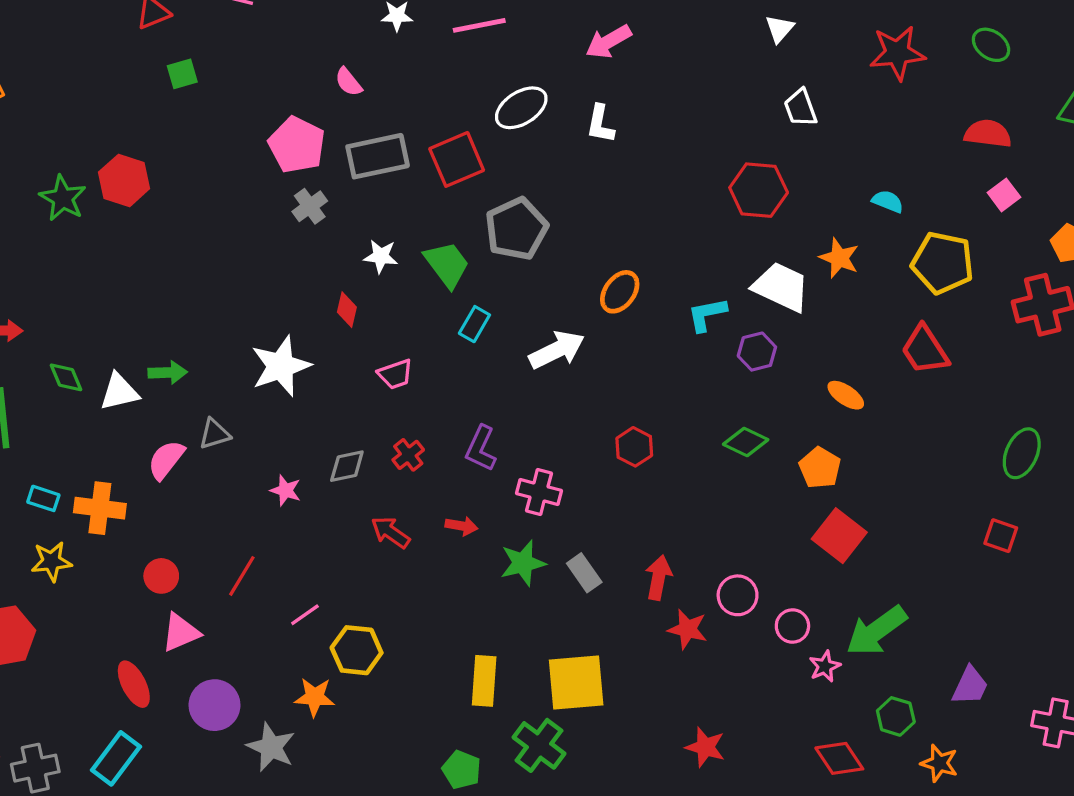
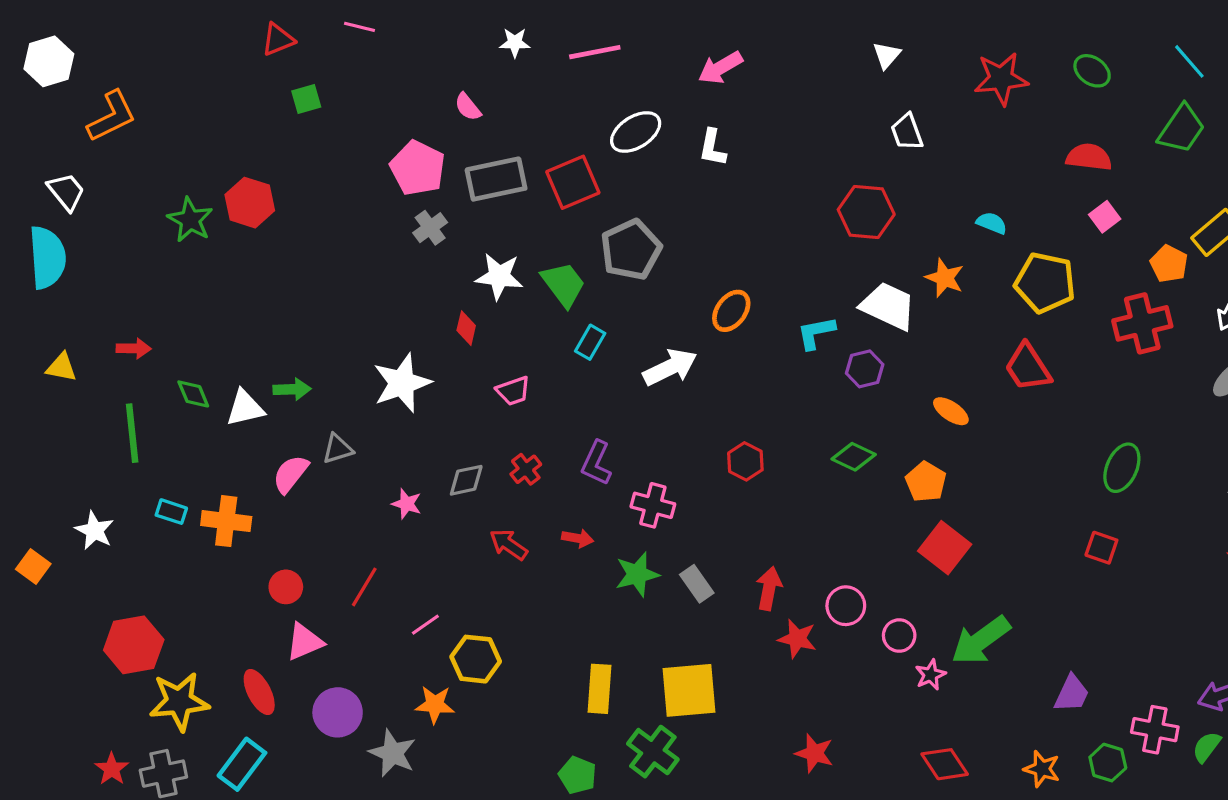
white star: (381, 256) -> (499, 276), size x1.4
yellow star: (51, 561) -> (179, 701), moved, size x1.5
green hexagon: (896, 716) -> (1108, 763), moved

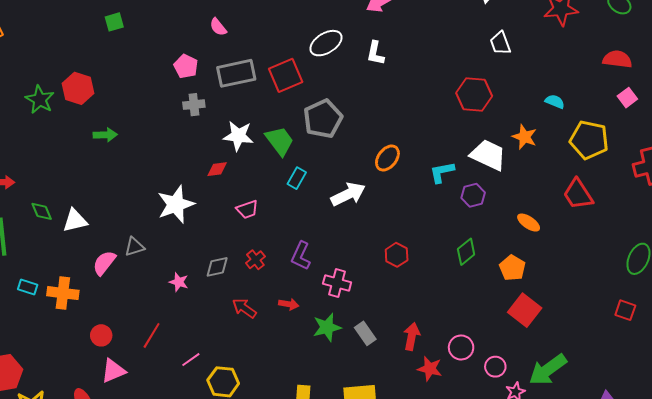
pink pentagon: (418, 168) -> (186, 66), size x0.7
gray cross: (430, 228) -> (194, 105), turned 30
red diamond: (466, 328) -> (217, 169), turned 70
green arrow: (292, 389) -> (105, 135), moved
green diamond: (854, 457) -> (466, 252), turned -64

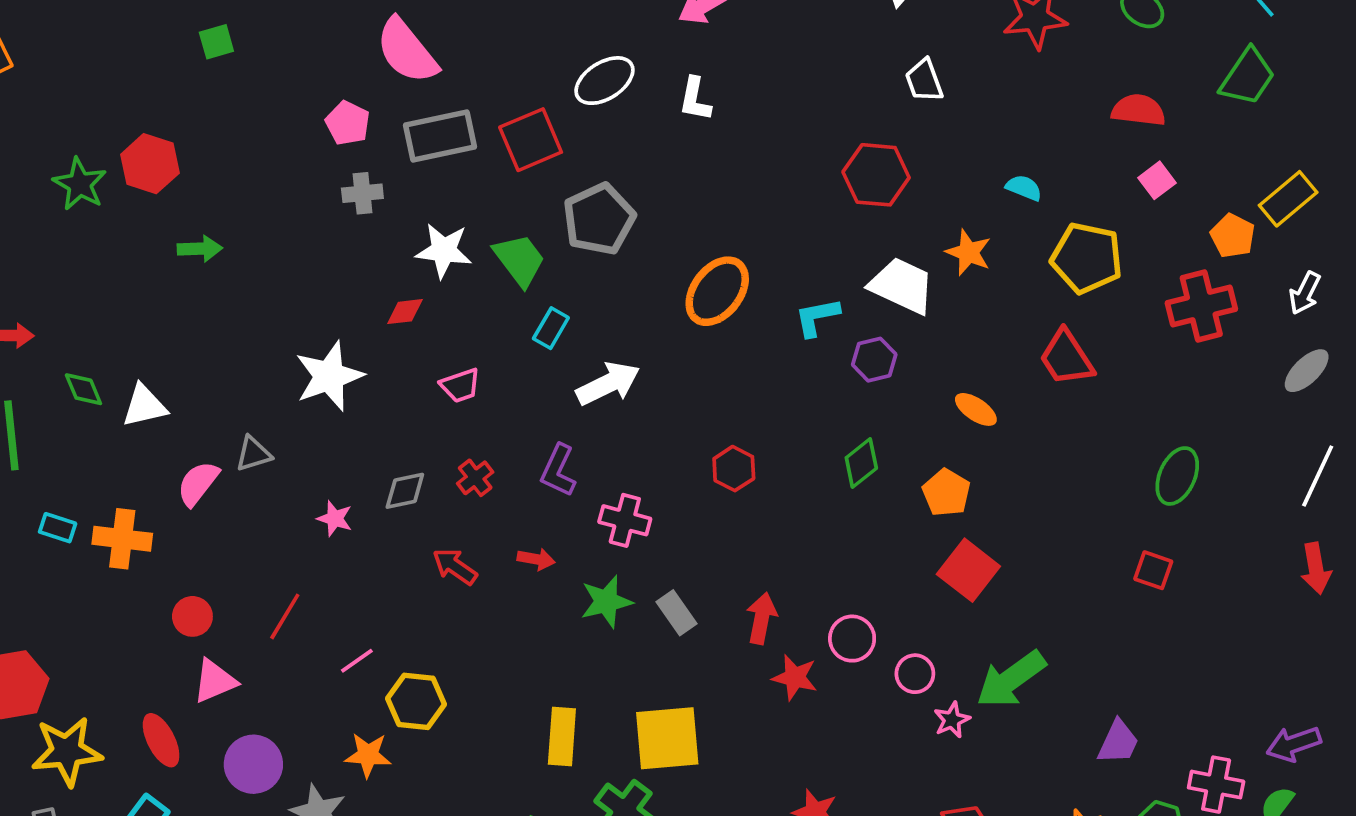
pink semicircle: (218, 27) -> (407, 51), size x2.0
orange ellipse: (387, 158) -> (717, 291), size x1.4
white arrow: (348, 194) -> (608, 384), moved

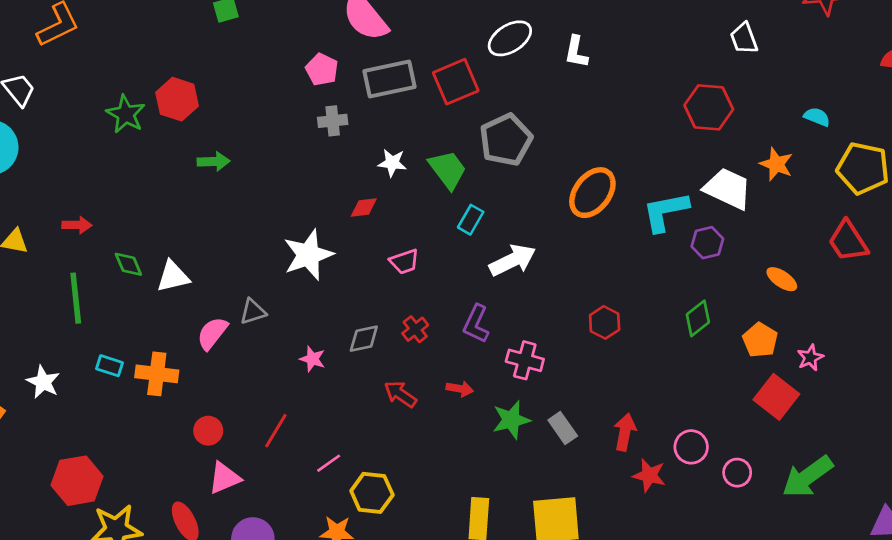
white star: (444, 251) -> (392, 163), size x0.7
cyan L-shape: (817, 317) -> (665, 212), size x1.4
pink star: (952, 720) -> (810, 358), moved

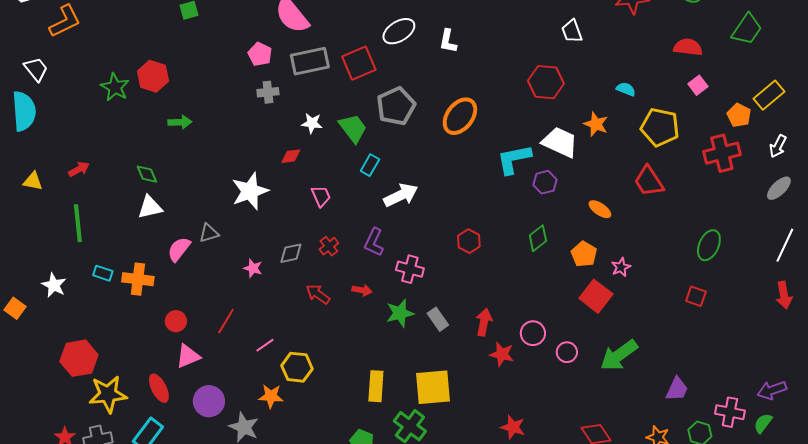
orange ellipse: (592, 193) -> (460, 116), moved
red arrow: (77, 225) -> (79, 169), turned -30
pink trapezoid: (404, 262) -> (321, 196), turned -95
green diamond: (128, 264) -> (147, 174), moved

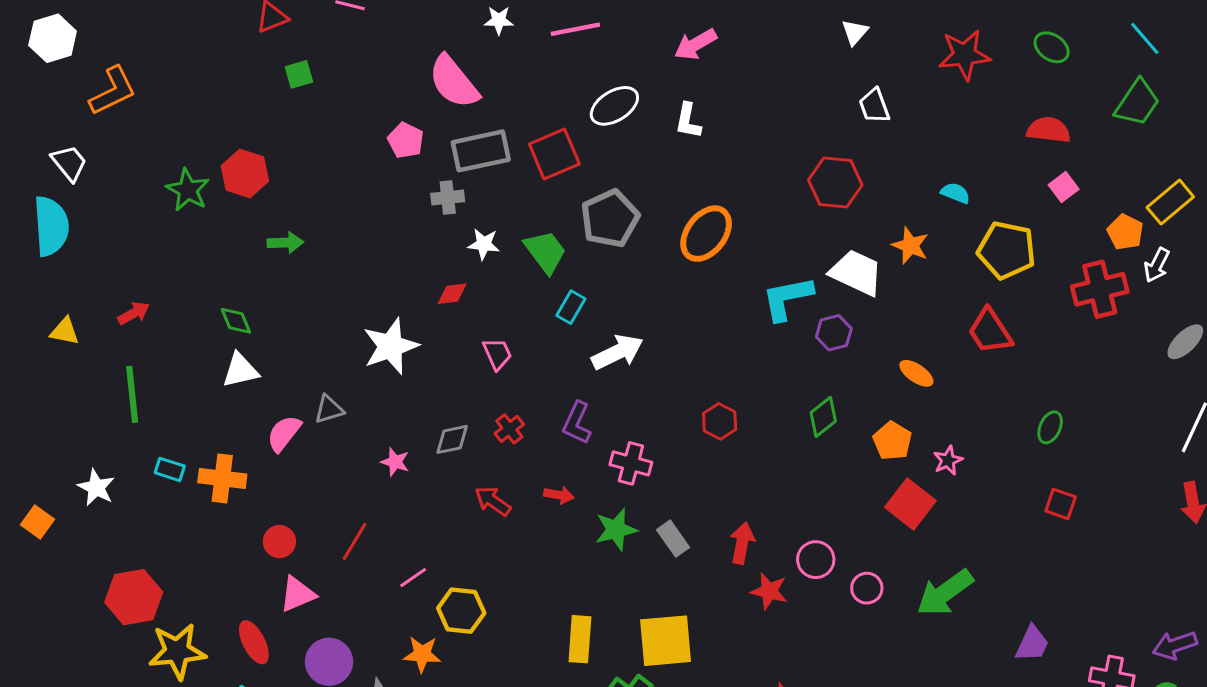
gray cross: (268, 92) -> (448, 198), moved
white arrow: (778, 146) -> (1157, 265), moved
green ellipse: (709, 245) -> (1050, 427), moved, size x0.7

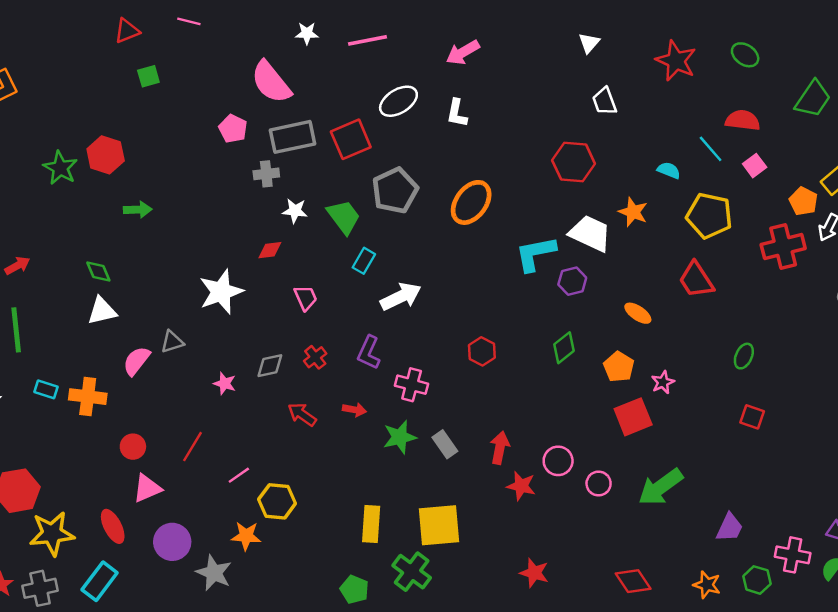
cyan line: (1145, 38) -> (711, 149), moved
red star: (964, 55) -> (676, 61), turned 30
red square: (910, 504) -> (633, 417), turned 30

